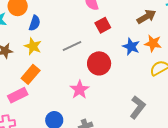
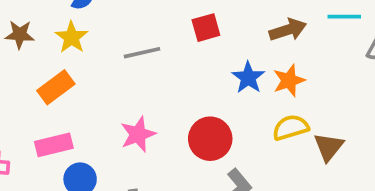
orange star: (153, 43) -> (289, 80), turned 30
red circle: (99, 63) -> (210, 139), moved
pink rectangle: (18, 95) -> (54, 145), moved

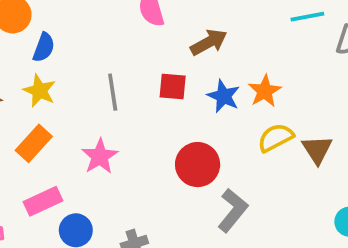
red square: (206, 28) -> (173, 87), moved, turned 32
brown arrow: (288, 30) -> (209, 42), moved
gray line: (142, 53) -> (113, 92), turned -75
pink star: (138, 134) -> (100, 156), moved

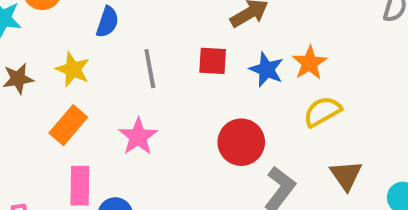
blue semicircle: (44, 47) -> (107, 22), moved
brown triangle: (317, 150) -> (346, 175), moved
pink rectangle: (43, 201) -> (80, 186), turned -63

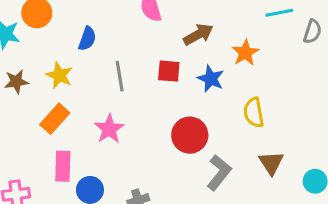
orange star: (310, 63) -> (245, 53), moved
yellow semicircle: (322, 112) -> (254, 113), turned -72

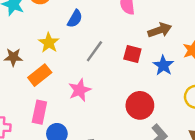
gray line: (120, 76) -> (94, 51), turned 35
brown star: (16, 82) -> (13, 57), moved

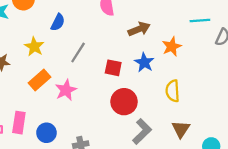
red square: (132, 54) -> (113, 68), moved
orange rectangle: (40, 75) -> (39, 80), moved
pink rectangle: (39, 112) -> (19, 123), moved

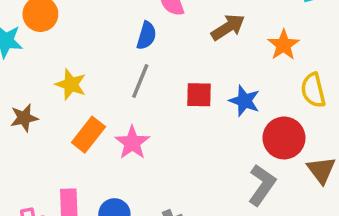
blue semicircle: (58, 22) -> (146, 36), moved
blue star: (144, 62) -> (244, 101), moved
yellow semicircle: (173, 91) -> (313, 90), moved
red circle: (124, 102) -> (284, 138), moved

